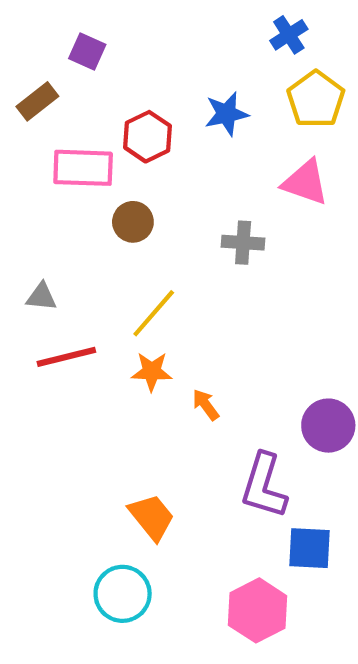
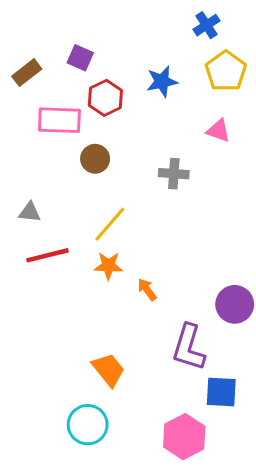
purple square: (87, 51) -> (80, 58), moved
pink triangle: (305, 182) -> (218, 131), size x0.7

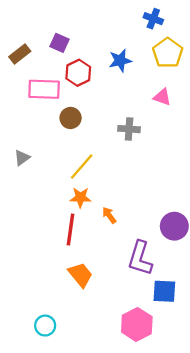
blue cross: (206, 25) -> (153, 19), turned -36
gray triangle: (30, 212) -> (22, 158), turned -42
red line: (48, 255) -> (71, 229), moved, turned -68
cyan circle: (88, 425) -> (45, 326), moved, size x0.7

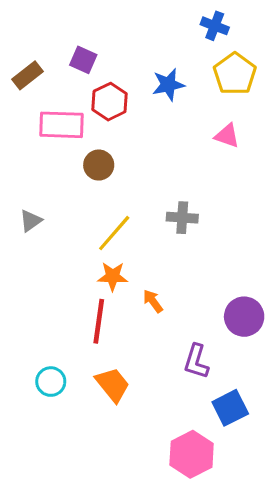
gray cross: (129, 129) -> (182, 218), moved
purple L-shape: (140, 258) -> (196, 361), size x0.7
blue square: (164, 291) -> (230, 408), turned -30
cyan circle: (45, 326) -> (51, 382), moved

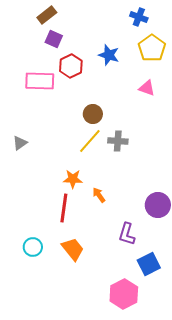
brown rectangle: (28, 75) -> (47, 15), moved
blue star: (168, 85) -> (109, 55), turned 30
brown circle: (99, 165) -> (93, 114), moved
yellow line: (114, 233) -> (90, 141), moved

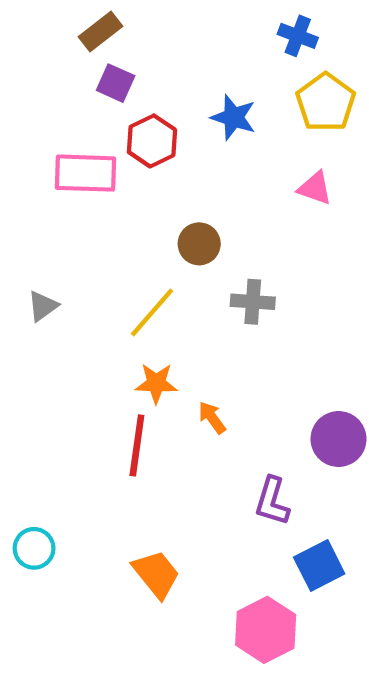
yellow line: (90, 141) -> (152, 312), moved
cyan circle: (33, 247) -> (34, 548), moved
orange trapezoid: (73, 249) -> (156, 574), moved

